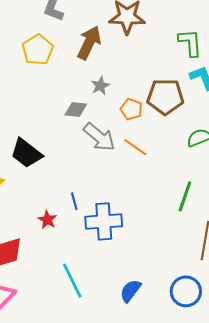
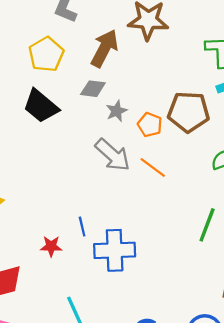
gray star: (100, 86) -> (117, 111), moved
gray diamond: (76, 110) -> (93, 89), moved
black trapezoid: (26, 153) -> (41, 106), moved
red star: (47, 220) -> (51, 246), turned -30

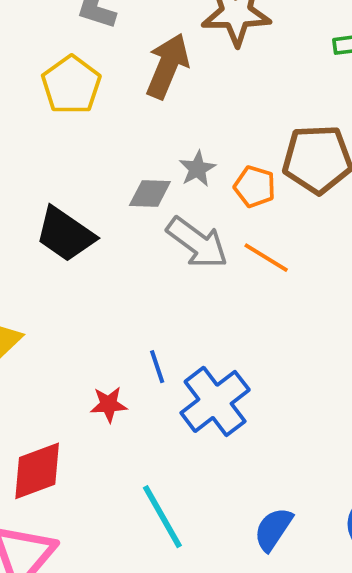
gray diamond: (93, 89) -> (150, 193), moved
black trapezoid: (41, 106) -> (65, 234), moved
blue cross: (115, 250) -> (215, 401), turned -30

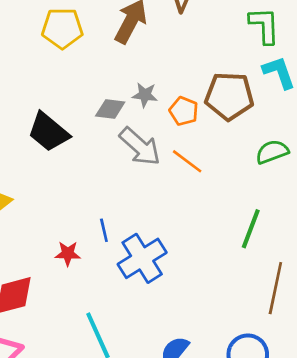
yellow pentagon: (71, 85) -> (62, 28), turned 30
gray star: (197, 169) -> (145, 95), turned 30

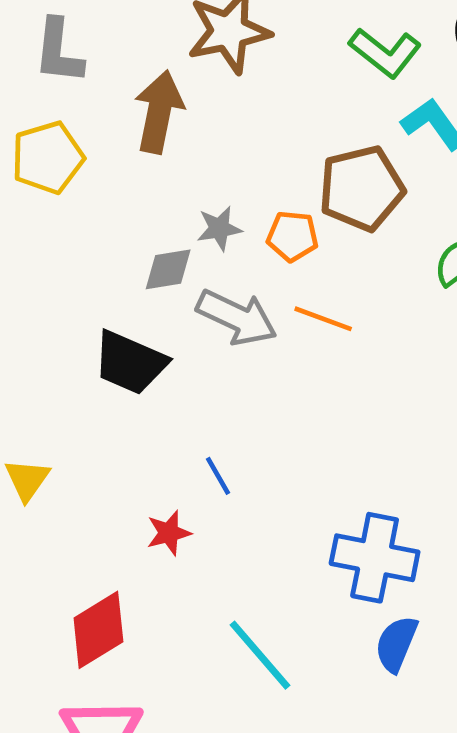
green L-shape: (264, 26) -> (385, 53), turned 147
black trapezoid: (48, 132) -> (130, 363), moved
blue cross: (142, 258) -> (375, 558), moved, turned -30

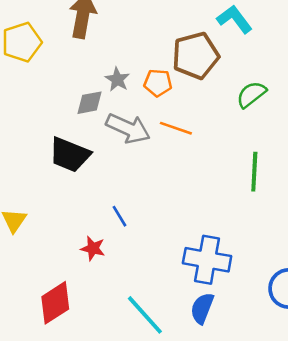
gray star: (219, 228) -> (117, 79), turned -30
red star: (169, 533) -> (93, 248), turned 30
blue semicircle: (396, 644) -> (202, 308), moved

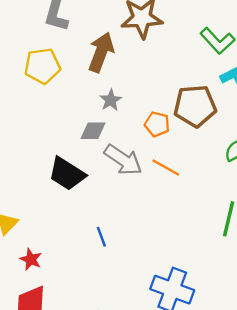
gray star: (117, 79) -> (111, 100), moved
red star: (93, 248) -> (31, 259), moved

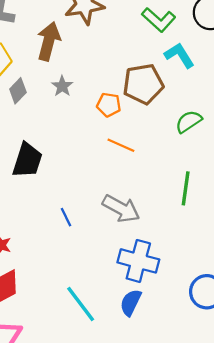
gray diamond: (93, 131) -> (18, 91), moved, turned -40
gray arrow: (123, 160) -> (121, 209), moved
black trapezoid: (67, 174) -> (27, 160), turned -99

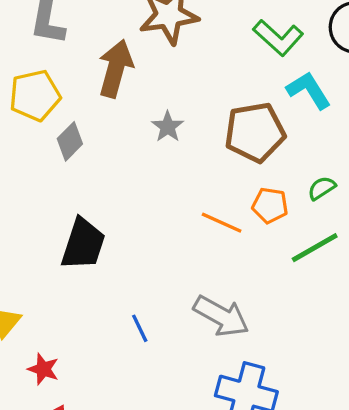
gray star: (62, 86) -> (168, 127), moved
orange pentagon: (109, 105) -> (270, 205), moved
green semicircle: (189, 122) -> (322, 188), size x0.7
green line: (186, 188) -> (315, 248), moved, turned 52

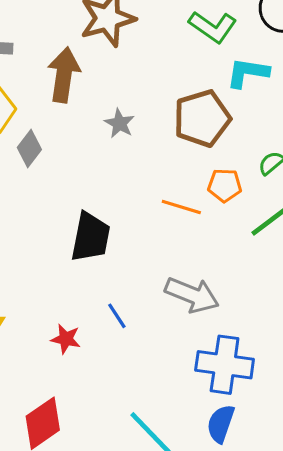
cyan L-shape: (309, 90) -> (248, 73), turned -42
black trapezoid: (83, 244) -> (91, 237), moved
red star: (43, 369) -> (66, 339), moved

